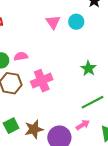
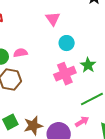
cyan circle: (76, 22) -> (67, 43), moved
pink cross: (42, 81) -> (65, 74), moved

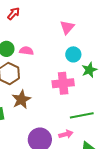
green star: (88, 65) -> (89, 70), moved
brown star: (33, 126) -> (21, 100), moved, turned -30

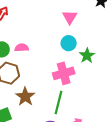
pink triangle: (67, 27) -> (70, 17), moved
green line: (82, 115) -> (59, 103), moved, turned -55

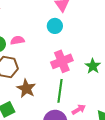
cyan circle: (69, 43) -> (55, 26), moved
green star: (87, 56) -> (93, 66), moved

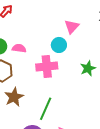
pink cross: (62, 61) -> (47, 66), moved
green star: (93, 66) -> (88, 68), moved

